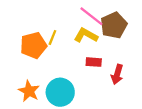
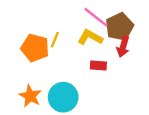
orange pentagon: (33, 45) -> (35, 48), turned 30
red arrow: (117, 74) -> (123, 47), moved

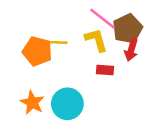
yellow L-shape: (90, 37) -> (96, 40), turned 45
yellow line: (55, 40) -> (59, 42), turned 70

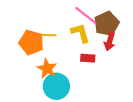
orange star: (32, 103) -> (47, 69), moved

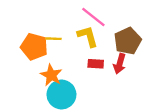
brown pentagon: (107, 24) -> (128, 41), moved
red arrow: (110, 41) -> (120, 64), moved

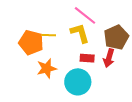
orange star: (51, 75) -> (47, 68), turned 30
cyan circle: (61, 95) -> (78, 82), moved

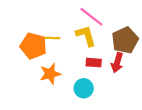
cyan circle: (78, 82) -> (84, 88), size x0.7

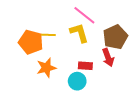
red rectangle: (94, 63) -> (85, 66), moved
red arrow: (117, 63) -> (108, 57), turned -36

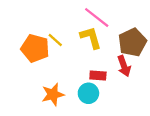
yellow line: (48, 35) -> (55, 40), turned 40
orange star: (46, 68) -> (53, 94), moved

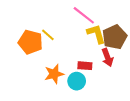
yellow L-shape: (91, 38) -> (96, 34), moved
orange star: (53, 94) -> (54, 74), moved

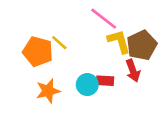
orange star: (54, 74) -> (48, 91), moved
cyan circle: (77, 81) -> (87, 85), moved

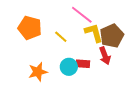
yellow line: (59, 43) -> (61, 37), moved
orange pentagon: (38, 52) -> (30, 28), moved

